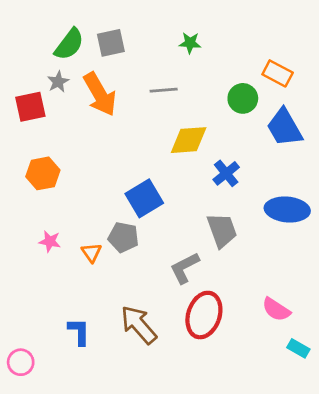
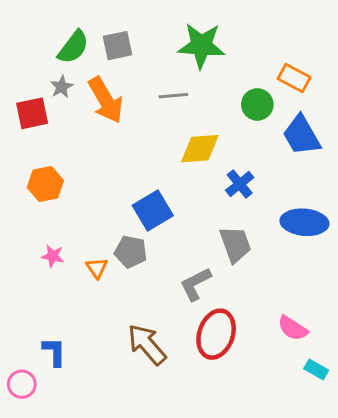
green star: (190, 43) -> (201, 46), size x2.0
blue L-shape: (79, 332) -> (54, 352), moved

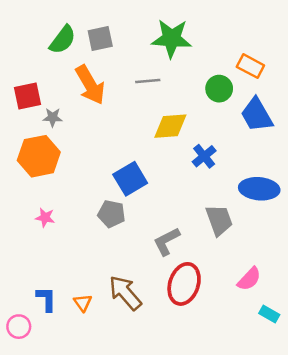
gray star: (62, 87) -> (53, 117), moved, turned 30
orange hexagon: (45, 184) -> (39, 156), size x1.4
gray trapezoid: (235, 244) -> (219, 220), moved
orange triangle: (97, 268) -> (83, 303), moved
pink semicircle: (293, 328) -> (249, 279), turned -80

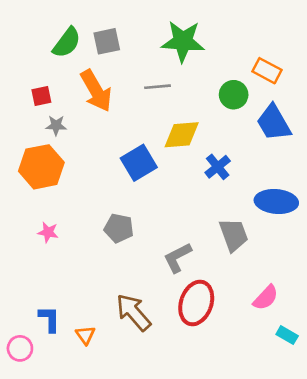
red square: (28, 96) -> (41, 96), moved, size x0.7
blue square: (130, 179) -> (139, 163), moved
orange triangle: (83, 303) -> (85, 335), moved

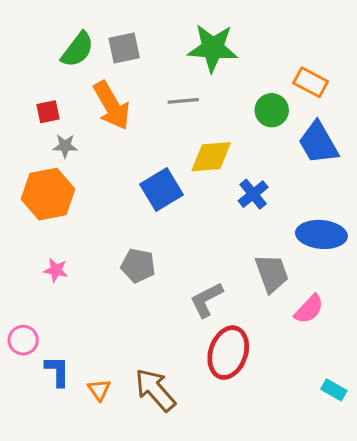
pink semicircle: (266, 298) -> (309, 309), moved
brown arrow: (133, 312) -> (155, 390), moved
pink circle: (20, 348) -> (23, 340), moved

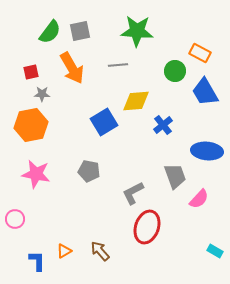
pink star: (56, 270) -> (36, 174), size x1.8
blue L-shape: (57, 371) -> (37, 261), moved
orange triangle: (99, 390) -> (64, 251), turned 35
brown arrow: (155, 390) -> (100, 251), size x0.7

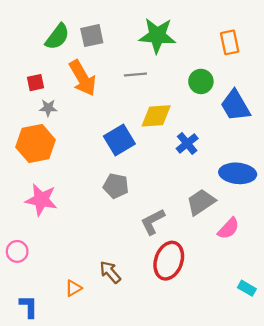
orange rectangle: (200, 53) -> (230, 42), moved, turned 50
gray pentagon: (89, 171) -> (116, 186), moved
gray trapezoid: (175, 176) -> (201, 202), turned -104
brown arrow: (100, 251) -> (110, 272), moved
blue L-shape: (37, 261) -> (29, 307), moved

